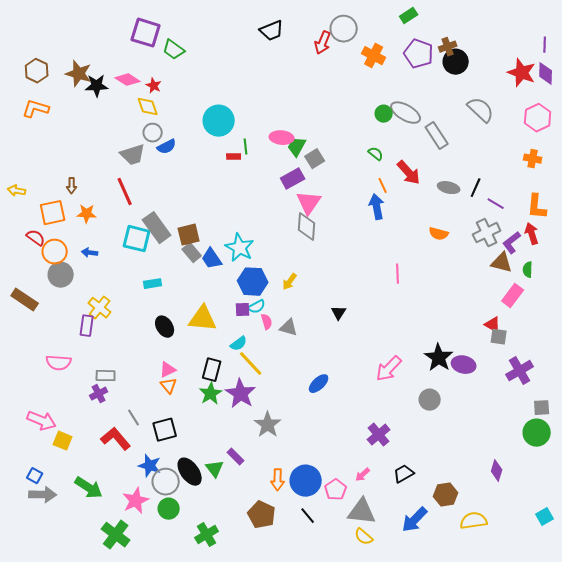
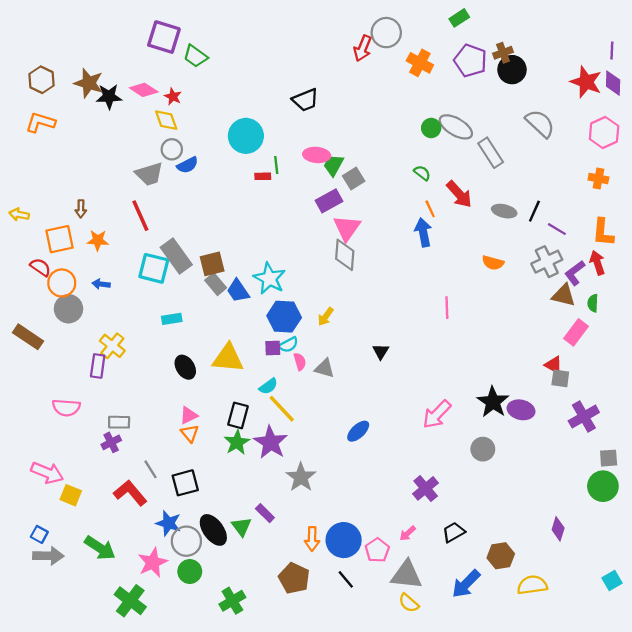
black trapezoid: (272, 31) -> (305, 100), moved

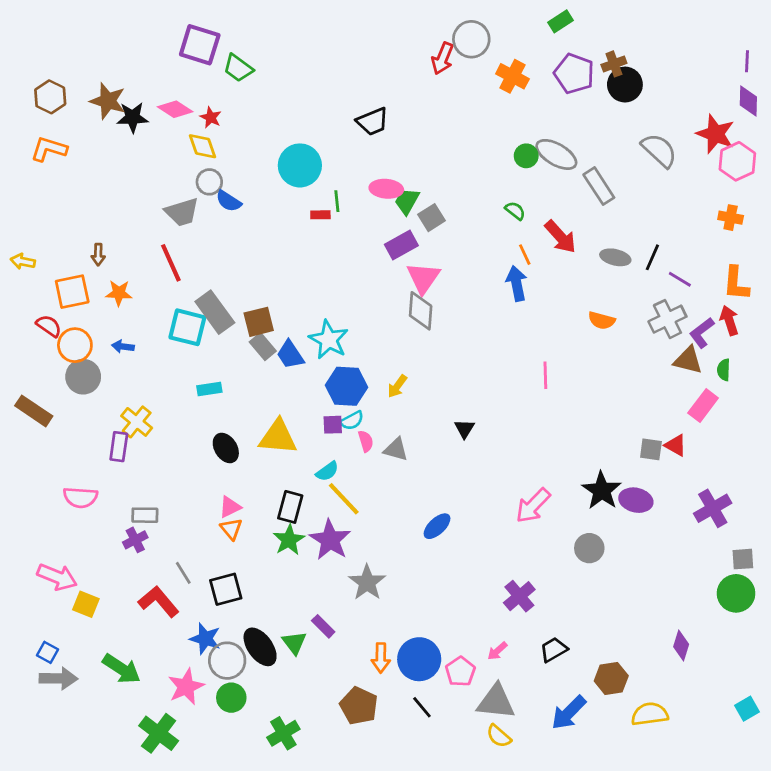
red star: (586, 82) -> (715, 134), moved
blue semicircle: (188, 165) -> (229, 201), turned 60
gray square: (560, 378) -> (651, 449), moved

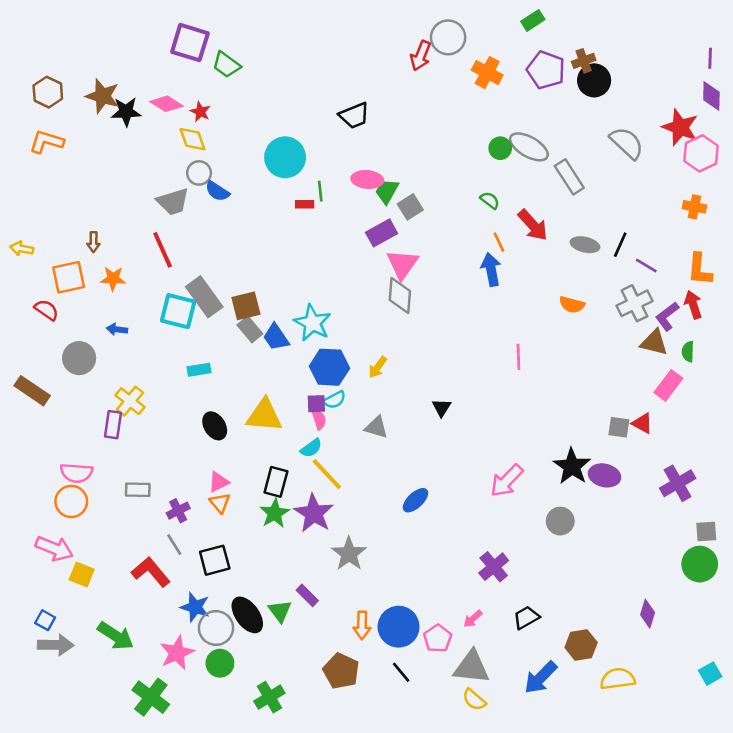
orange circle: (75, 345) -> (71, 502), moved
pink semicircle: (366, 441) -> (319, 419), moved
purple cross: (135, 540) -> (178, 511), moved

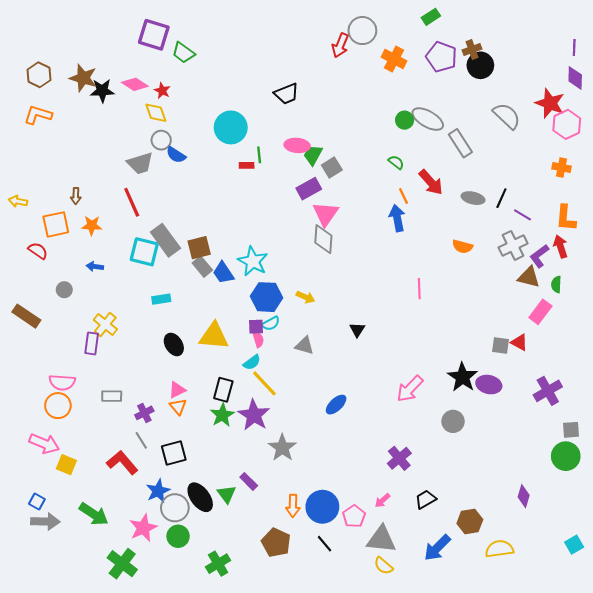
gray circle: (79, 358) -> (64, 290), size x0.6
yellow arrow: (378, 367) -> (306, 297), turned -102
blue star: (195, 607) -> (158, 491), turned 30

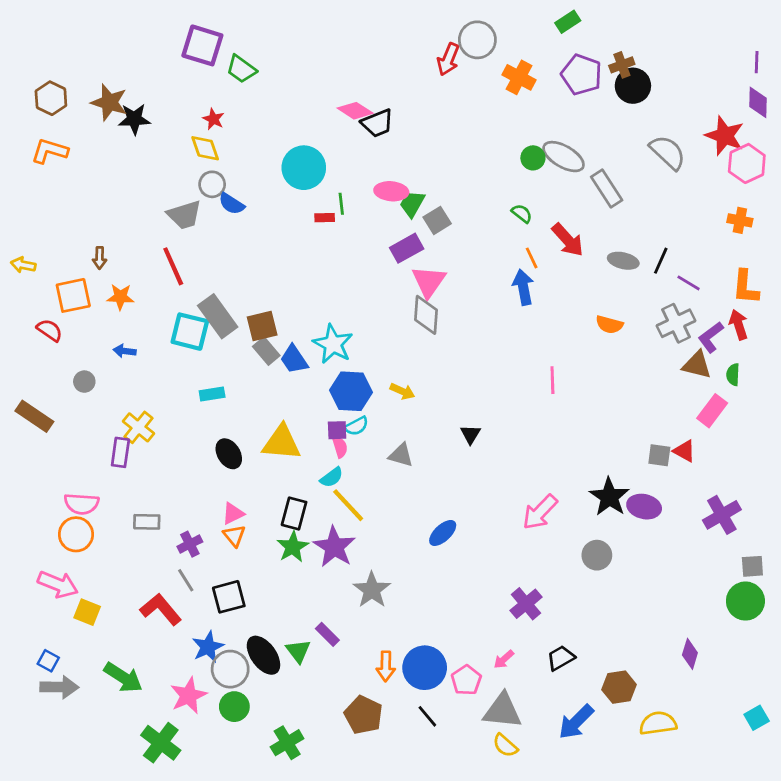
pink diamond: (135, 84) -> (355, 111), moved

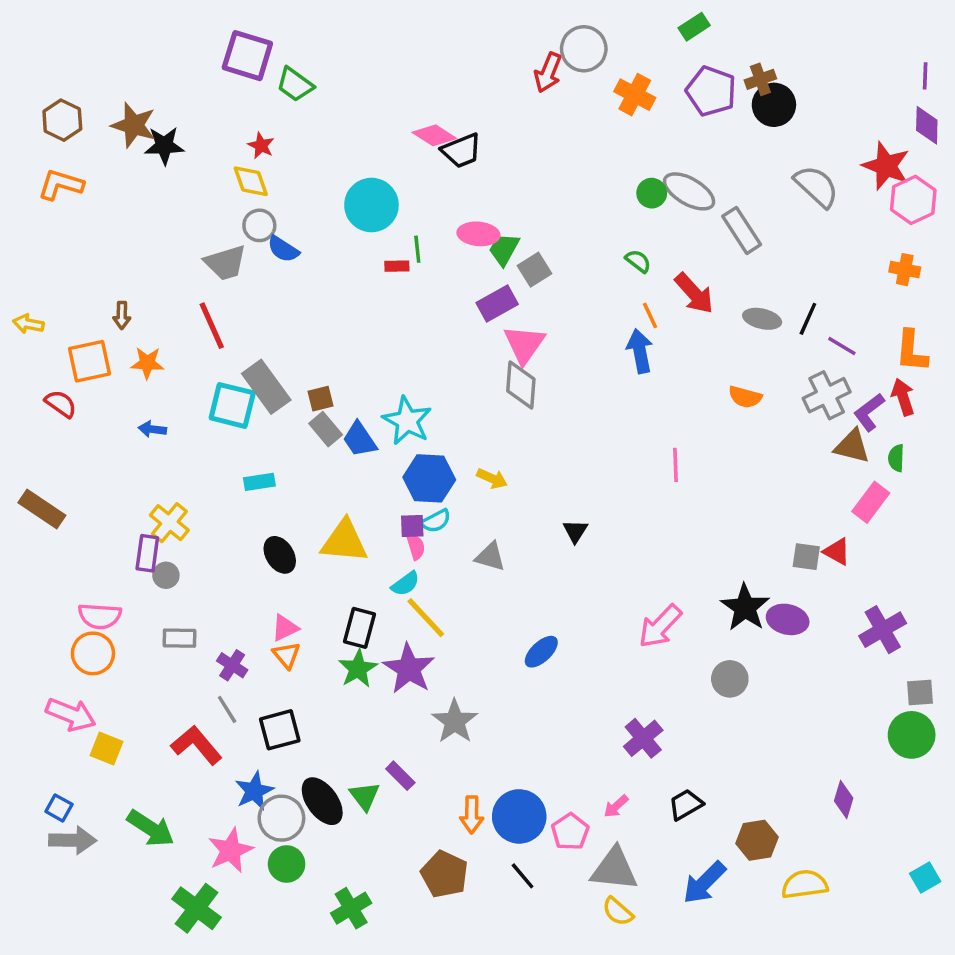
brown square: (262, 326) -> (320, 399), size x0.7
gray circle: (84, 382) -> (166, 575), moved
purple cross: (190, 544) -> (232, 665), turned -30

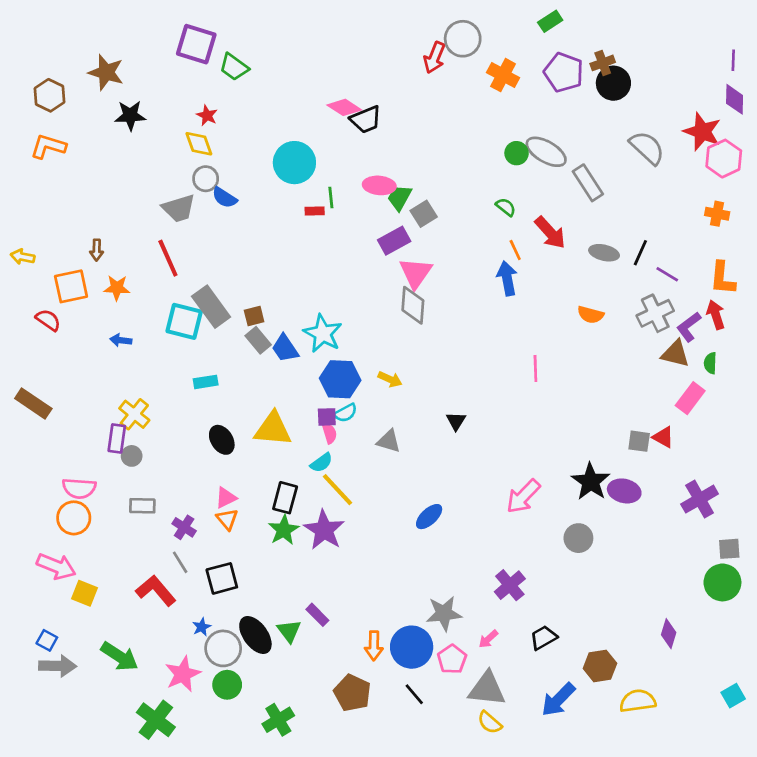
brown star: (134, 125) -> (106, 72), moved
gray star: (455, 721) -> (444, 613), moved, turned 30
blue star: (254, 791) -> (202, 627), size x0.6

